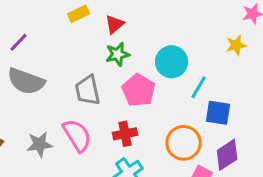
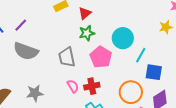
pink semicircle: (77, 135) -> (73, 86), moved, size x0.6

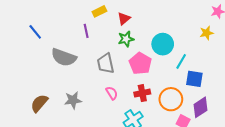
purple line: (21, 25) -> (86, 31), moved, turned -56
red cross: (92, 86) -> (142, 93), moved

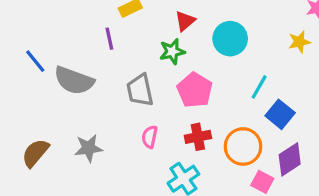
red triangle: (124, 19) -> (185, 21), moved
blue line: (35, 32) -> (35, 61), moved
cyan circle: (163, 44) -> (230, 39), moved
blue square: (194, 79) -> (280, 114), turned 30
pink semicircle: (112, 93) -> (150, 137), turned -136

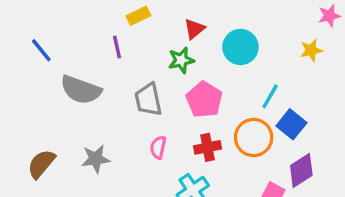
blue line: (35, 61) -> (41, 50), moved
orange circle: (243, 146) -> (254, 137), moved

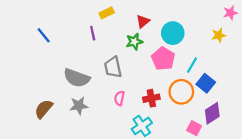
gray semicircle: (81, 90) -> (77, 78), moved
pink pentagon: (204, 100) -> (163, 59), moved

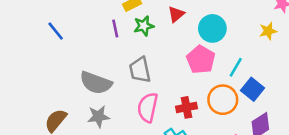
green star: (134, 42) -> (144, 26), moved
pink semicircle: (119, 98) -> (148, 107), size x1.6

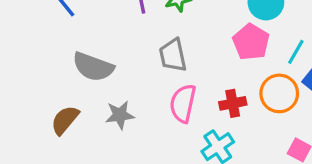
gray semicircle: (96, 83) -> (93, 67), moved

